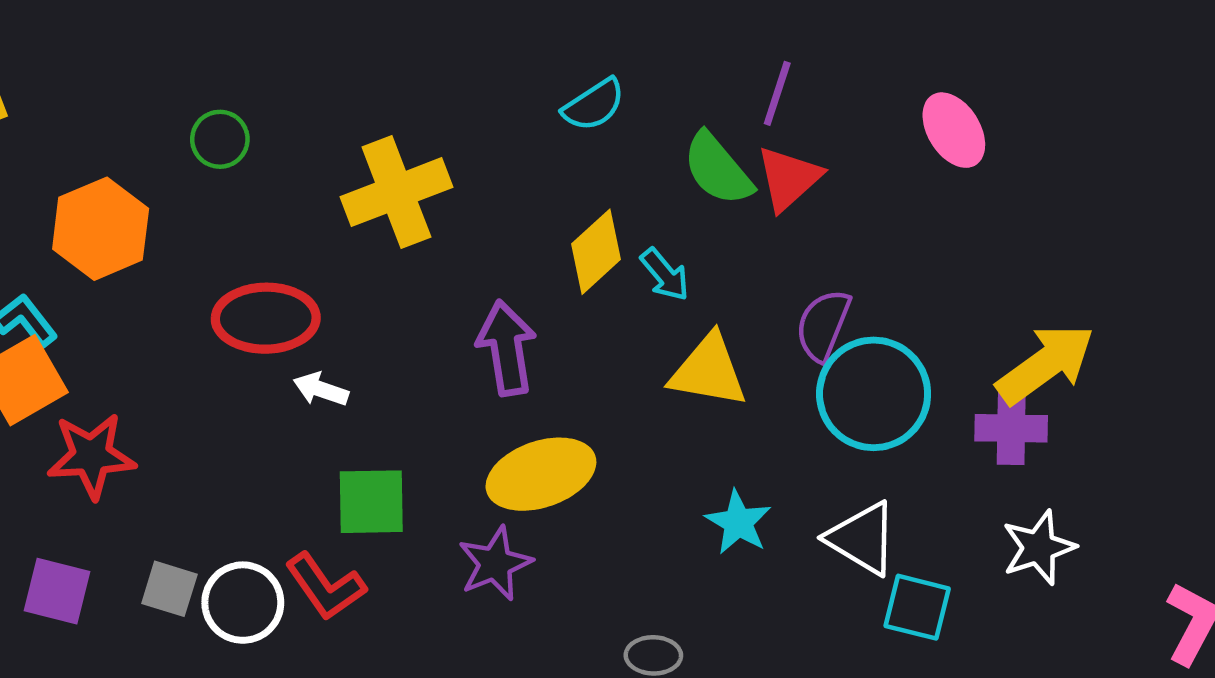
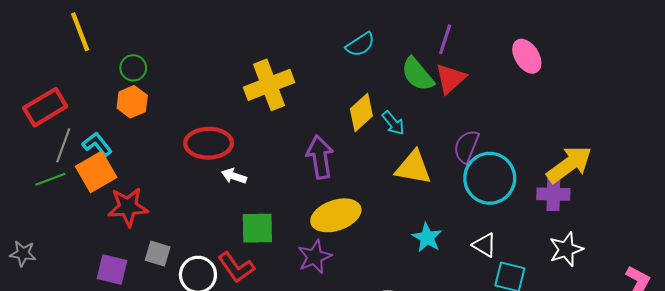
green circle: (220, 139) -> (133, 68), moved
orange hexagon: (101, 229) -> (132, 102), size x0.7
white triangle: (862, 538) -> (484, 245), size x0.7
gray square: (169, 589) -> (158, 254), moved

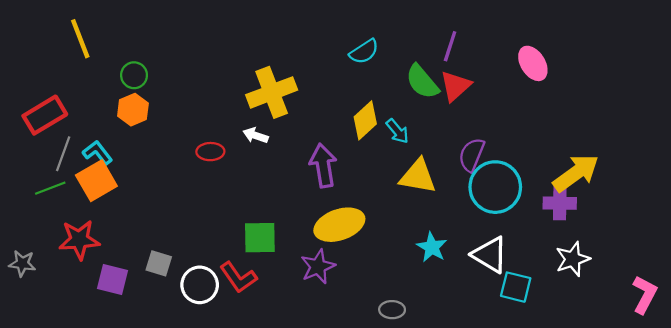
red ellipse: (209, 143) -> (210, 152), size x0.6
white arrow: (234, 176) -> (256, 135), moved
red star: (128, 207) -> (79, 240), moved
white triangle: (484, 245) -> (490, 255), size x1.5

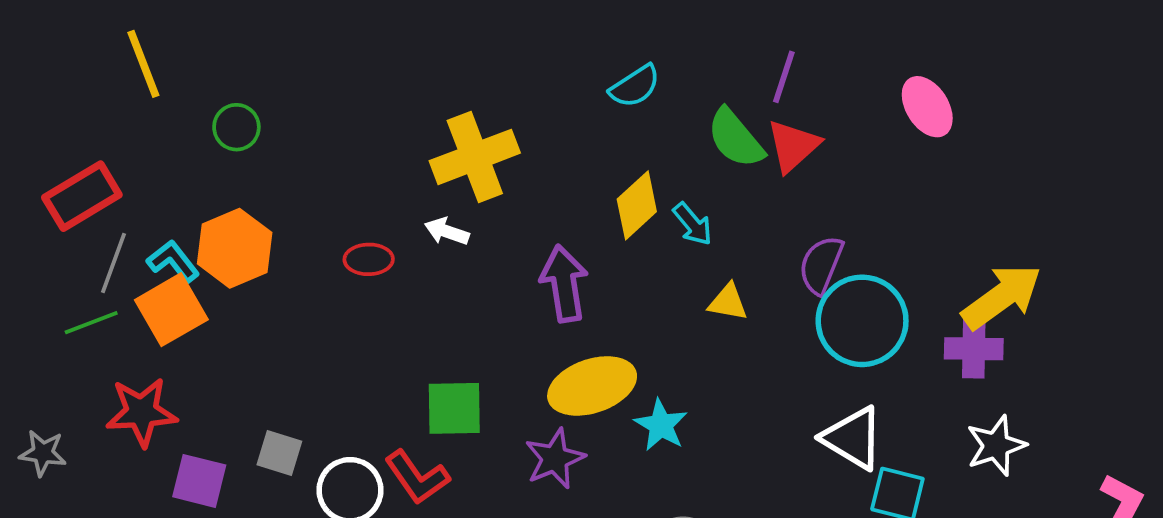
orange hexagon: (133, 110) -> (235, 248), moved, size x1.4
yellow triangle: (418, 176) -> (728, 302), size x0.6
cyan star: (432, 247) -> (661, 425), moved

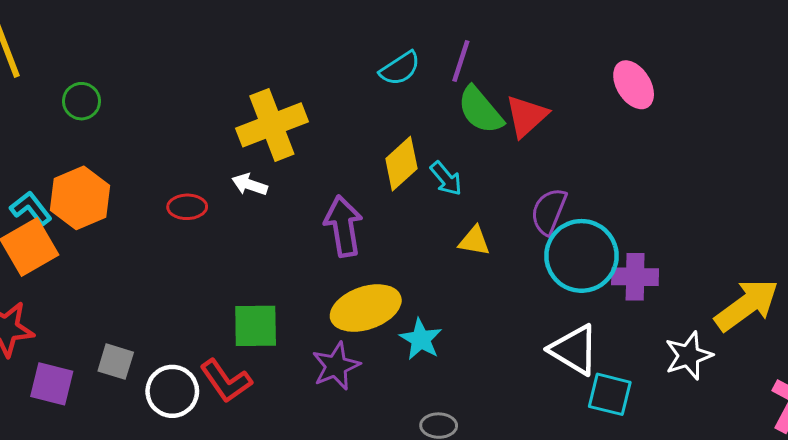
purple line: (784, 77) -> (461, 61), moved
yellow arrow: (1002, 297) -> (747, 305), moved
purple cross: (974, 349) -> (635, 277), moved

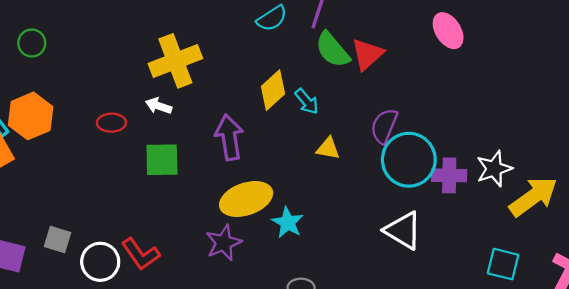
green square: (256, 326) -> (162, 160), moved
white star: (689, 356) -> (494, 169), moved
cyan square: (610, 394) -> (503, 264), moved

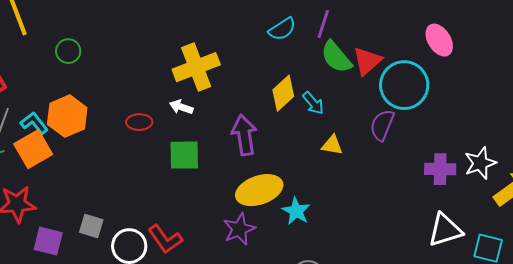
cyan circle: (409, 160) -> (404, 85), moved
white triangle: (403, 230) -> (445, 230), moved, turned -48

